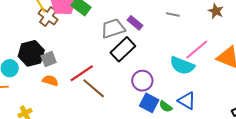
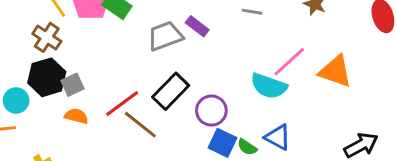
brown cross: (48, 16) -> (47, 37), moved
black rectangle: (123, 49) -> (171, 91), moved

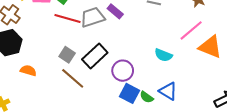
pink line: (289, 62) -> (191, 30), moved
gray square: (73, 85) -> (67, 55), moved, turned -35
cyan semicircle: (269, 86) -> (163, 55), size x0.7
red line: (122, 103) -> (67, 19), moved, turned 50

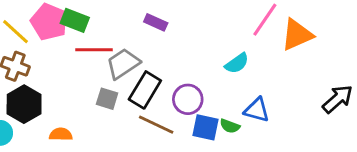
gray trapezoid: (93, 17) -> (123, 64), moved
orange triangle: (210, 47) -> (297, 35), turned -30
cyan semicircle: (163, 55) -> (237, 63), turned -42
brown line: (73, 78) -> (156, 125), moved

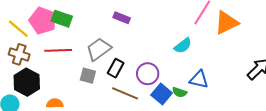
red line: (94, 50) -> (58, 50), moved
black rectangle: (145, 90) -> (116, 68), size x0.7
blue square: (205, 127) -> (162, 94), turned 30

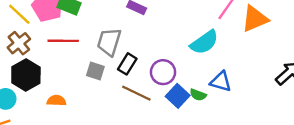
cyan semicircle: (183, 46) -> (204, 42), size x1.4
gray trapezoid: (99, 49) -> (109, 42), turned -40
brown cross: (19, 54) -> (19, 43), turned 30

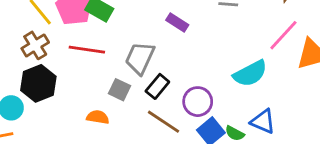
orange semicircle: (56, 101) -> (98, 117), moved

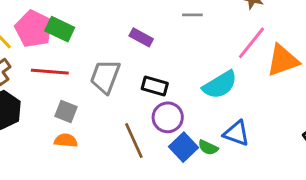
black rectangle: (157, 86) -> (155, 86), moved, turned 70
gray square: (119, 90) -> (66, 111), moved
brown line: (163, 122) -> (134, 141), turned 36

